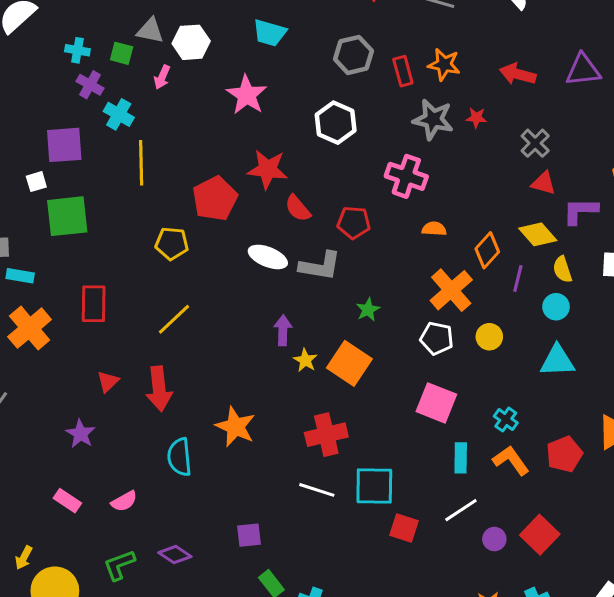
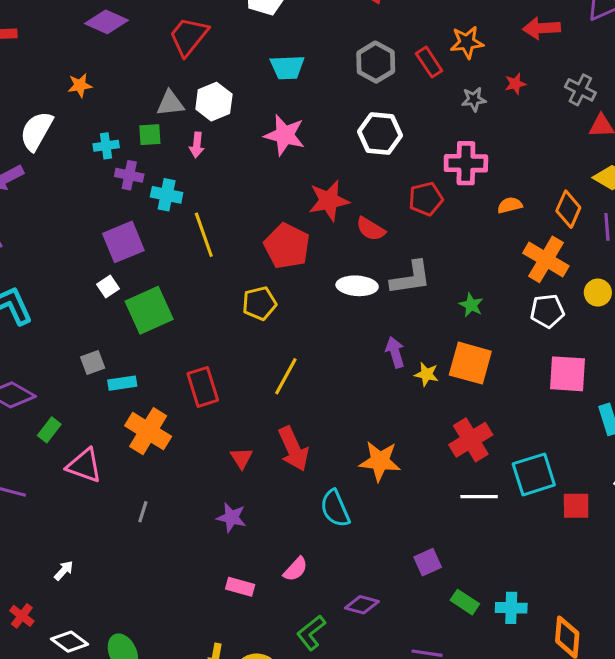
gray star: (433, 119) -> (474, 99), size x0.6
red pentagon: (354, 223) -> (426, 199), moved

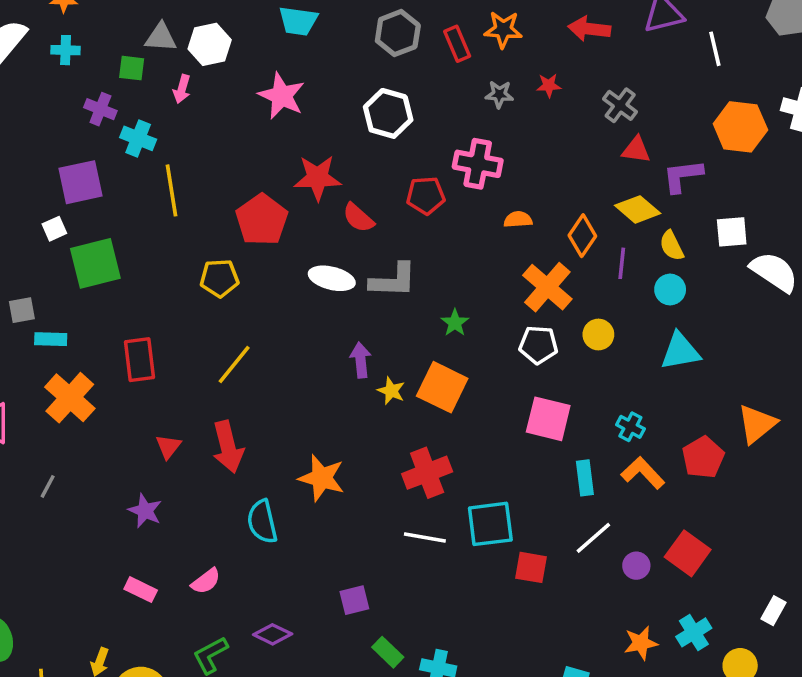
cyan cross: (106, 146) -> (66, 50), moved

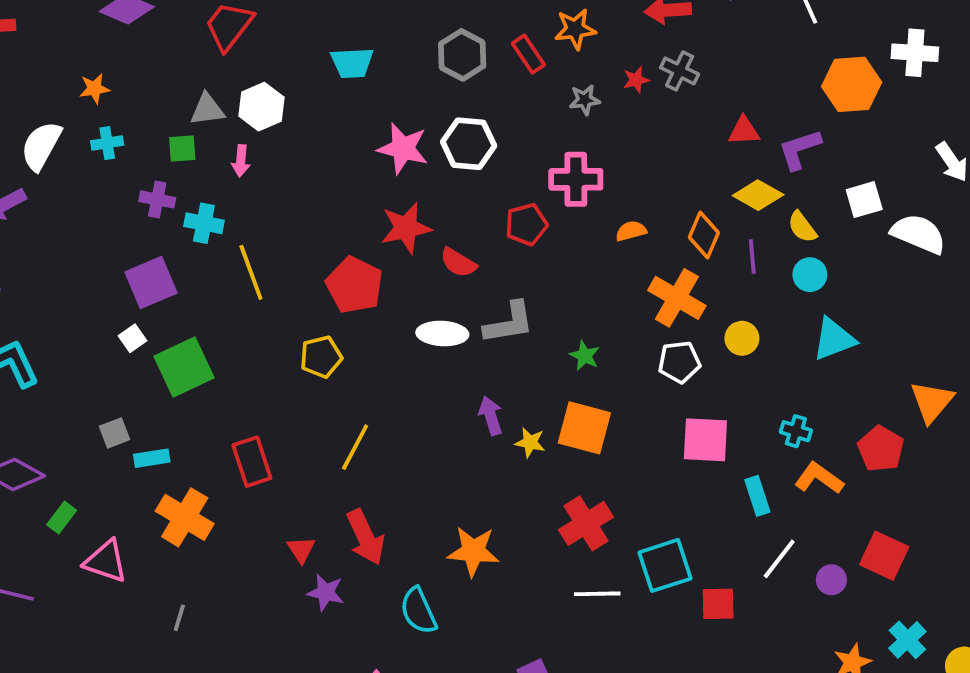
pink star: (282, 96) -> (403, 148), moved
gray cross: (620, 105) -> (680, 71), moved
purple star: (145, 511) -> (326, 592), moved

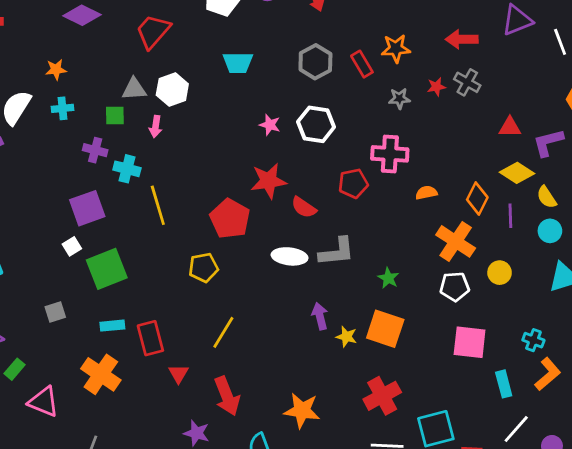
pink star: (403, 148) -> (270, 125), size x0.6
cyan rectangle: (152, 458) -> (112, 326), moved
orange L-shape: (819, 478) -> (548, 374), turned 100
red triangle: (301, 549) -> (178, 374), moved

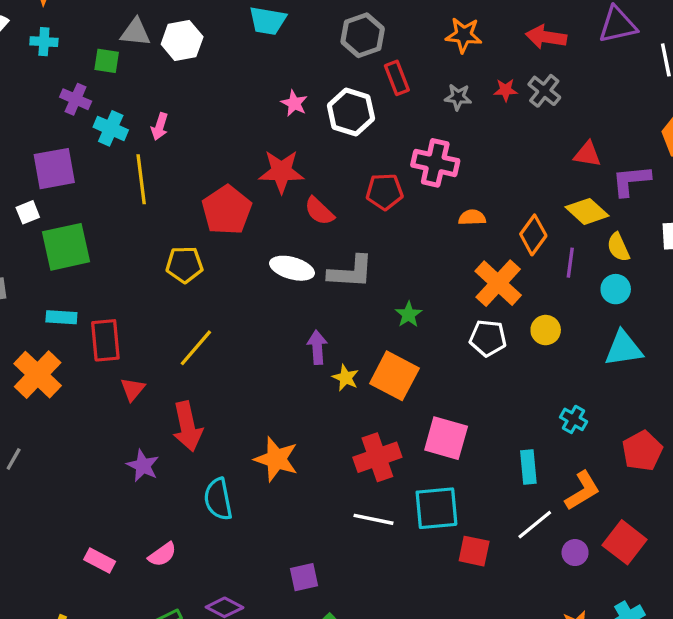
red rectangle: (362, 64) -> (397, 78), moved
pink arrow: (156, 127) -> (160, 127), moved
pink square: (470, 342) -> (446, 438), moved
orange L-shape: (548, 374) -> (582, 491), moved

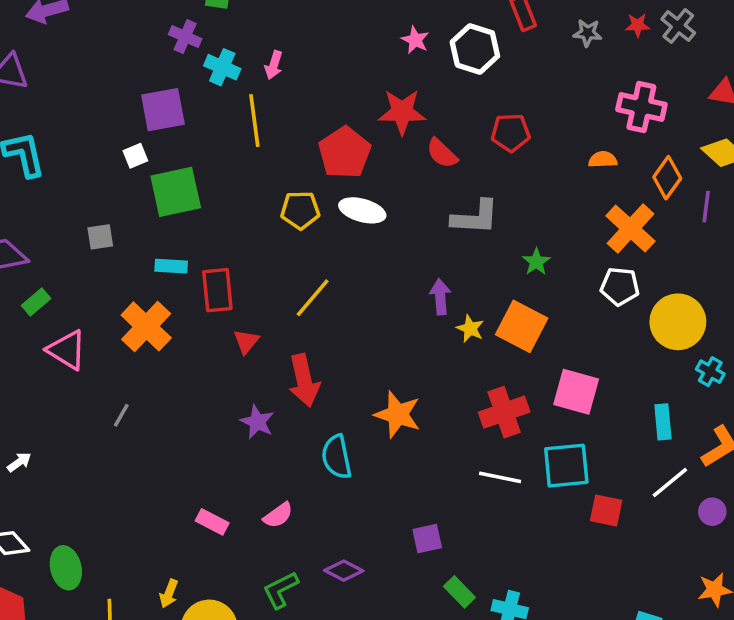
pink cross: (435, 163) -> (641, 107), moved
white ellipse: (292, 268) -> (362, 210), moved
yellow circle: (546, 330) -> (678, 322), moved, size x1.8

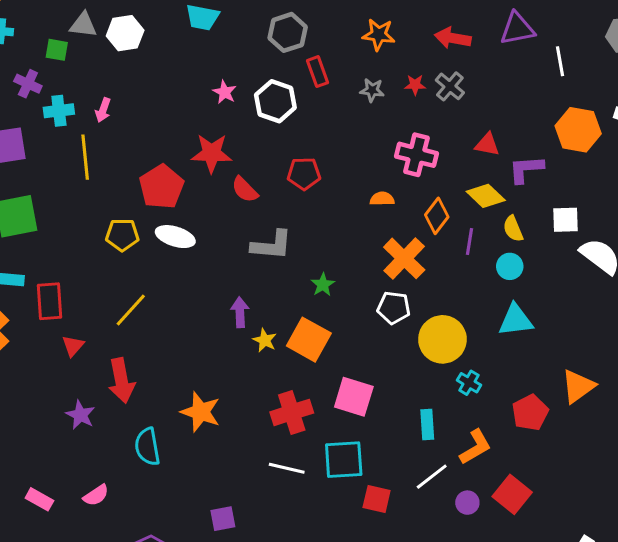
cyan cross: (222, 67) -> (59, 111), turned -32

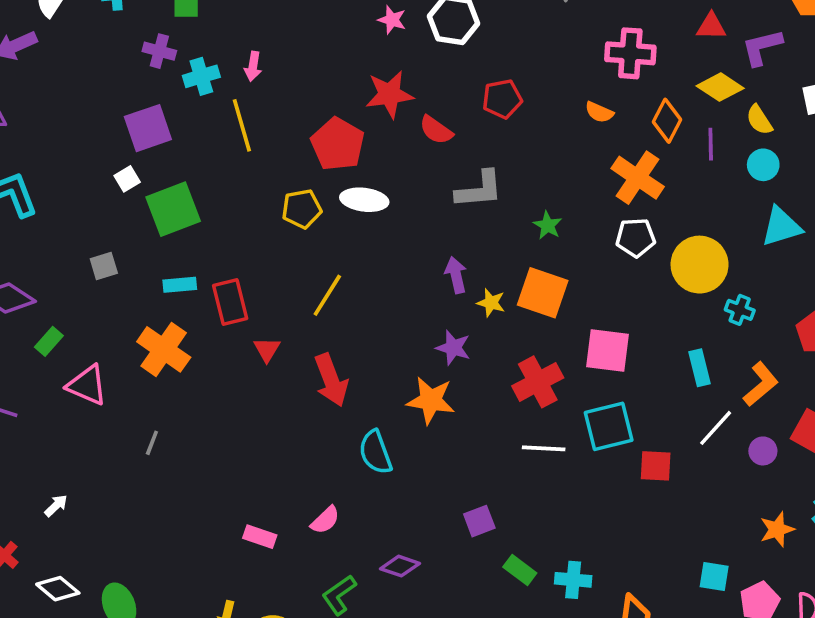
orange semicircle: (382, 199) -> (599, 112), turned -145
purple star: (80, 415) -> (453, 348), moved

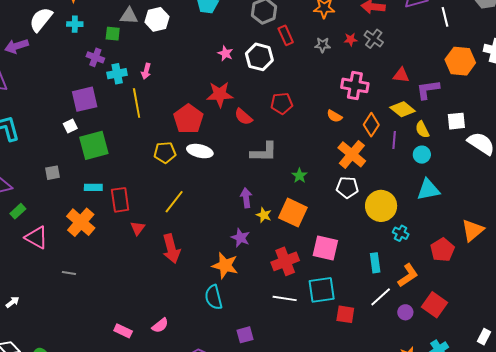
gray line: (152, 443) -> (69, 273), turned 72
cyan semicircle: (375, 452) -> (214, 297), moved

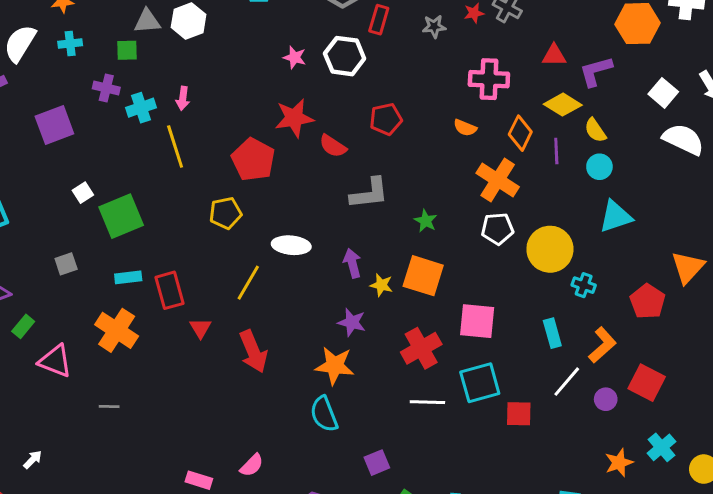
red rectangle: (286, 35) -> (379, 20), turned 48
purple square: (85, 99) -> (54, 125), moved
white square: (456, 121) -> (663, 93), moved, turned -36
white ellipse: (200, 151) -> (291, 245), moved

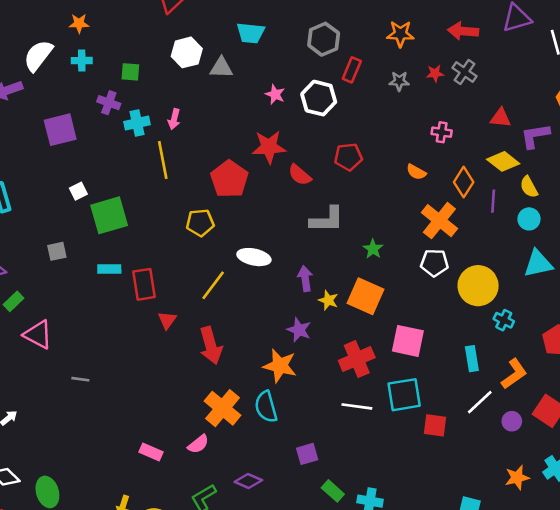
gray triangle: (147, 21) -> (221, 68), moved
pink cross: (489, 79) -> (442, 132), size x0.6
orange cross: (117, 330) -> (222, 408), moved

